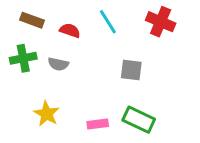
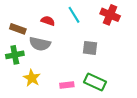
brown rectangle: (32, 20) -> (18, 29), moved
green cross: (23, 58) -> (15, 55), moved
gray semicircle: (58, 64) -> (40, 44), size x1.5

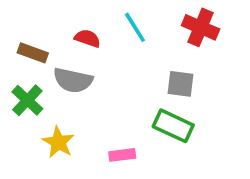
gray square: (90, 48) -> (180, 84), moved
green cross: (15, 55) -> (27, 100), turned -36
green rectangle: (95, 82) -> (173, 126), moved

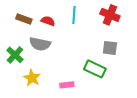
cyan line: (135, 27) -> (74, 15), turned 36
brown rectangle: (33, 53) -> (24, 19), moved
gray square: (180, 84) -> (110, 48), moved

